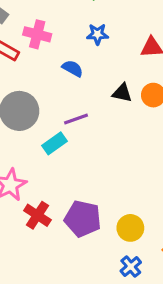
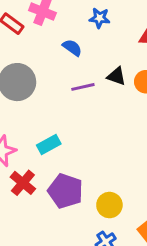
purple line: (76, 119) -> (83, 87), moved
cyan rectangle: (54, 143) -> (49, 144), moved

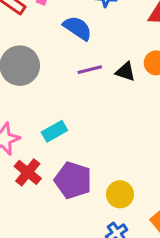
blue semicircle: (72, 48) -> (78, 28), size x1.4
black triangle: (116, 76) -> (125, 72), moved

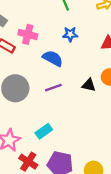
purple line: (90, 70) -> (53, 88), moved

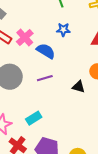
pink cross: (28, 34) -> (25, 38), moved, turned 30
black triangle: (89, 85) -> (79, 87), moved

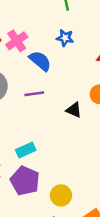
cyan rectangle: (34, 118) -> (26, 150), moved

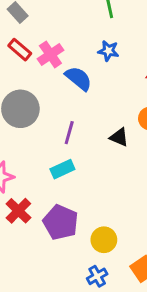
purple line: (34, 94) -> (69, 133), moved, turned -66
cyan rectangle: (26, 150) -> (62, 169), moved

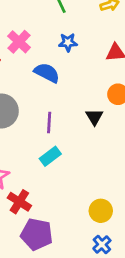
pink cross: (50, 55) -> (19, 42), moved
black triangle: (119, 137) -> (94, 117), turned 48
purple pentagon: (61, 222) -> (37, 234), moved

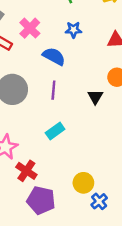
purple line: (49, 123) -> (53, 90), moved
yellow circle: (101, 211) -> (83, 183), moved
blue cross: (102, 245) -> (99, 201), moved

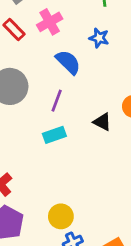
black triangle: (95, 97) -> (102, 122), turned -49
cyan rectangle: (55, 131) -> (54, 135), moved

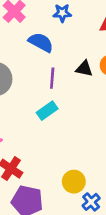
purple line: (57, 101) -> (52, 78), moved
black triangle: (102, 122) -> (84, 69), moved

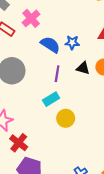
blue star: (62, 13) -> (72, 42), moved
yellow circle: (74, 182) -> (66, 118), moved

